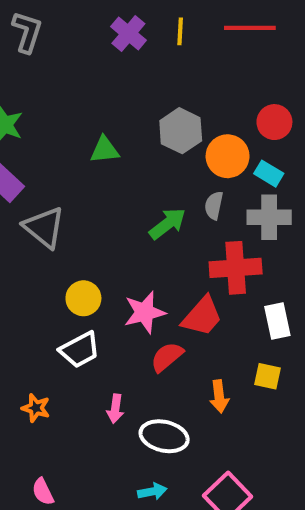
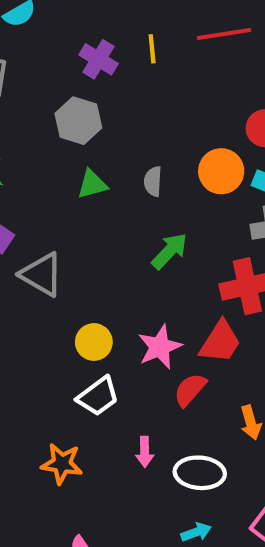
gray hexagon: (181, 131) -> (78, 121), moved
gray semicircle: (214, 205) -> (153, 181), moved
orange star: (36, 408) -> (62, 464), size x1.4

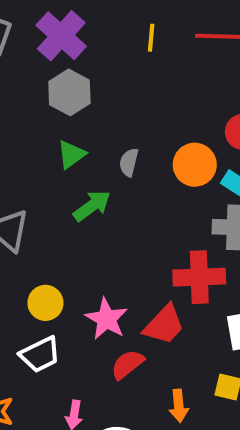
purple cross: (99, 59) -> (61, 36), moved, size x1.4
green triangle: (92, 184) -> (71, 154), turned -32
green arrow: (169, 251) -> (92, 206), moved
pink star: (160, 347) -> (106, 319), turned -30

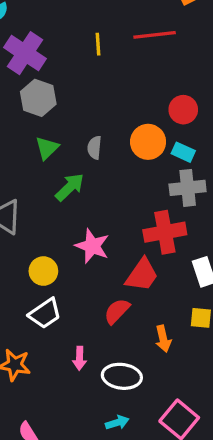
pink star: (106, 319) -> (92, 246), moved

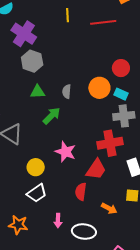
yellow line: (98, 44) -> (68, 15), moved
green triangle: (47, 148) -> (38, 92), turned 42
red semicircle: (117, 311) -> (81, 192), turned -36
orange arrow: (163, 339) -> (109, 208), turned -49

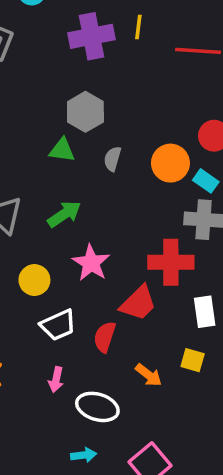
purple cross: (24, 34) -> (91, 36), moved, turned 35
gray hexagon: (32, 61) -> (85, 112), moved
green arrow: (52, 116) -> (64, 214), moved
white trapezoid: (37, 193) -> (58, 325), moved

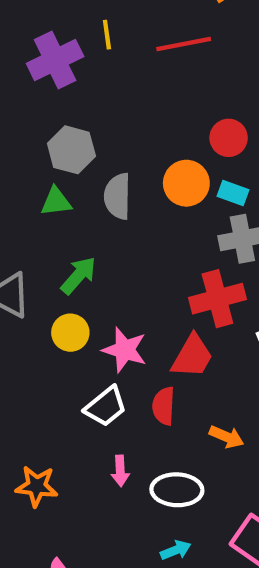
gray semicircle: (112, 159) -> (117, 196), size x1.5
pink star: (91, 263) -> (125, 350), moved
yellow circle: (34, 280) -> (70, 333), moved

